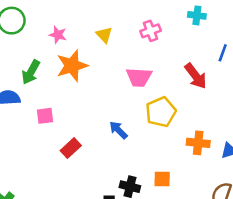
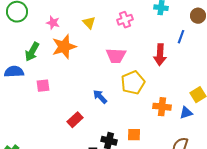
red arrow: (196, 76) -> (160, 55), turned 40
red rectangle: (71, 148) -> (75, 120), moved

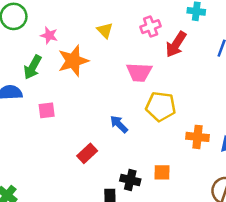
pink star: (53, 23) -> (49, 35), moved
red arrow: (160, 55) -> (176, 44), moved, turned 30
yellow pentagon: (133, 83) -> (161, 106), turned 30

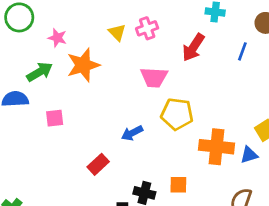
pink cross: (151, 27) -> (147, 28), moved
green arrow: (33, 67) -> (40, 72), turned -150
blue arrow: (119, 124) -> (132, 133), turned -72
orange cross: (197, 137) -> (216, 147), size x1.4

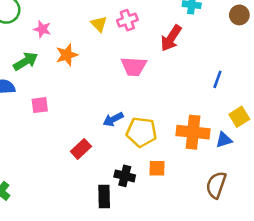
blue line: (242, 51) -> (217, 79), moved
orange star: (83, 65) -> (67, 55), size x0.7
yellow pentagon: (177, 114) -> (141, 132), moved

